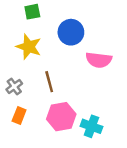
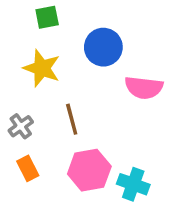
orange rectangle: (19, 115) -> (28, 168), turned -49

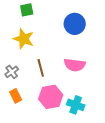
blue circle: (103, 47) -> (75, 24), moved
pink semicircle: (144, 88) -> (75, 65), moved

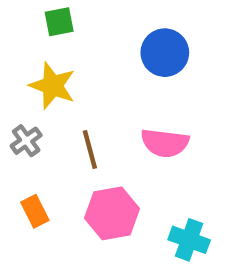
gray cross: (12, 72) -> (26, 141), moved
cyan cross: (76, 105) -> (189, 240), moved

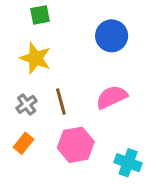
gray cross: (26, 141) -> (27, 104), moved
pink semicircle: (165, 143) -> (112, 97), turned 148
orange rectangle: (35, 211) -> (24, 143), turned 66

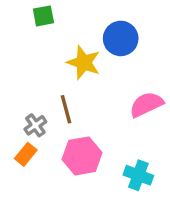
yellow star: (35, 58) -> (84, 63), moved
pink semicircle: (112, 97) -> (146, 104), moved
gray cross: (27, 104) -> (35, 125), moved

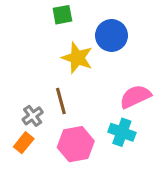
green square: (43, 16) -> (62, 15), moved
cyan cross: (138, 175) -> (122, 132), moved

